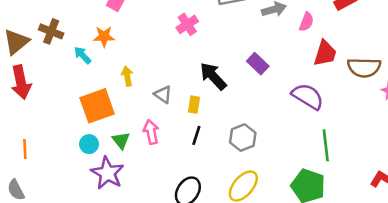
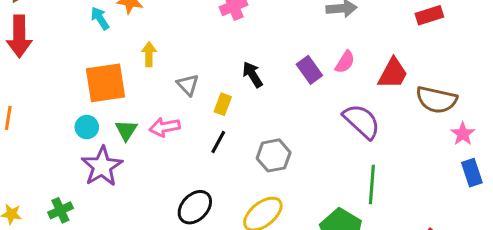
pink semicircle: (306, 22) -> (345, 62), moved
black arrow: (213, 76) -> (253, 75), size x0.7
pink arrow: (151, 132) -> (165, 127), turned -100

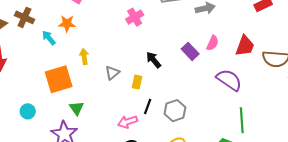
gray triangle: (188, 85) -> (112, 73), turned 42
cyan circle: (87, 127) -> (28, 111), moved
pink arrow: (165, 127) -> (128, 122), moved
black line: (218, 142) -> (148, 106), moved

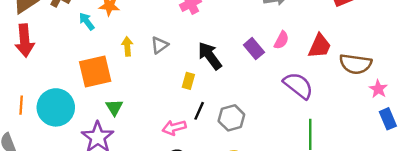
black arrow: (154, 60) -> (210, 56), size x1.4
gray triangle: (112, 73) -> (160, 45), moved
cyan circle: (28, 111) -> (56, 107), size x2.0

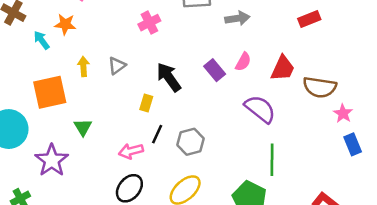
green triangle: (114, 107) -> (83, 127), moved

